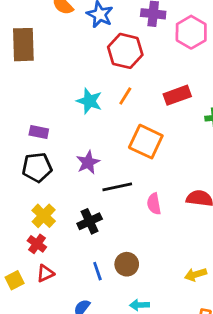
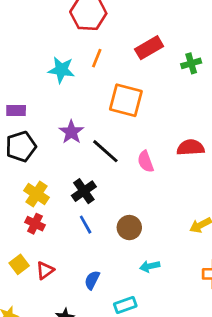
black line: (117, 187) -> (105, 151), turned 64
blue line: (97, 271) -> (86, 225), moved
red triangle: (45, 273) -> (45, 270), moved

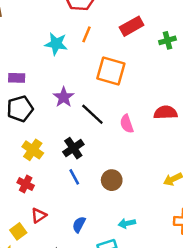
red cross: (35, 224) -> (26, 184), moved
yellow square: (19, 264) -> (18, 231), moved
cyan arrow: (150, 266) -> (127, 223), moved

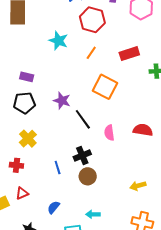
cyan star: (56, 44) -> (58, 41), moved
purple star: (64, 97) -> (62, 101), turned -30
black cross: (73, 148) -> (82, 155), moved
red cross: (26, 184) -> (16, 165), turned -32

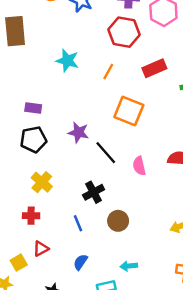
red hexagon: (92, 20) -> (124, 32), moved
black cross: (82, 155) -> (94, 192), moved
blue line: (58, 167) -> (78, 223), moved

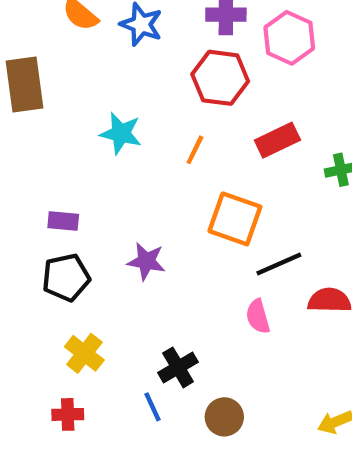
black line: (106, 153) -> (279, 264), moved, turned -70
blue line: (78, 223) -> (152, 407), moved

